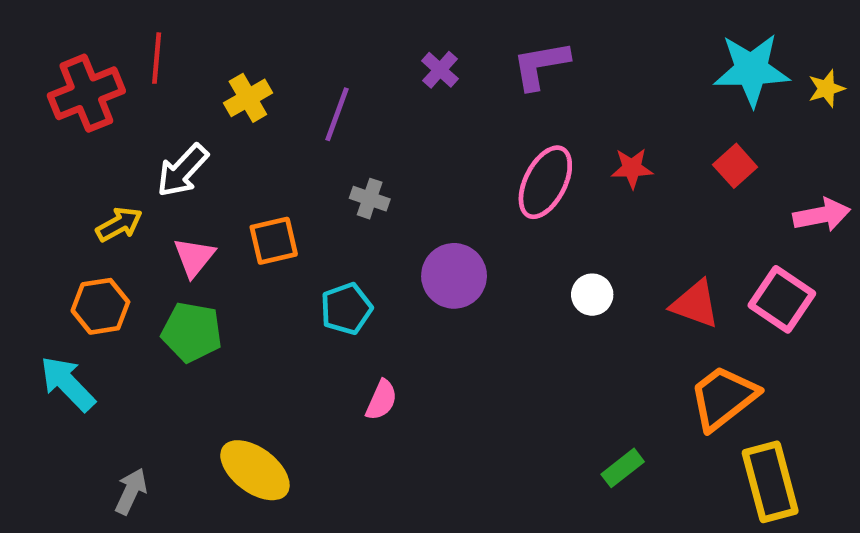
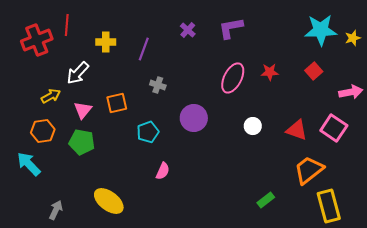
yellow cross: (248, 98) -> (106, 42), turned 30

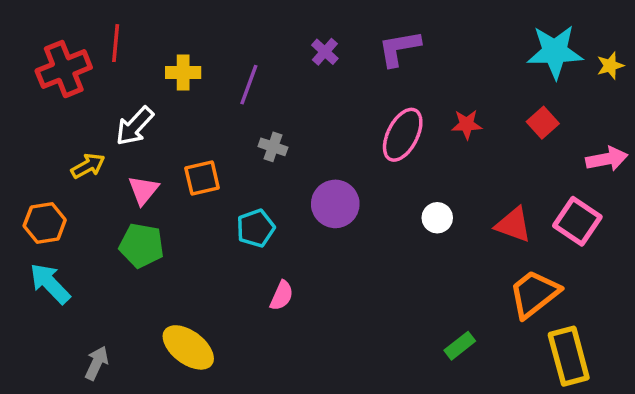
orange hexagon: (43, 131) -> (45, 223), moved

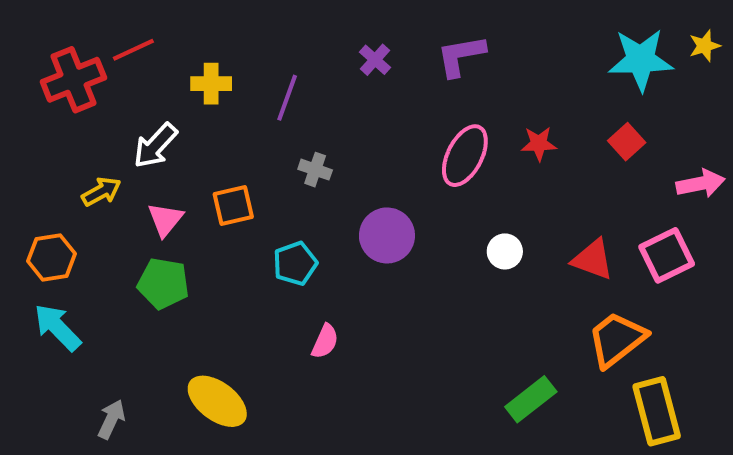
red line: (116, 43) -> (133, 50), turned 60
yellow star: (610, 66) -> (705, 46), moved
pink square: (577, 221) -> (667, 255), turned 30
green rectangle: (460, 346) -> (531, 399), size x1.4

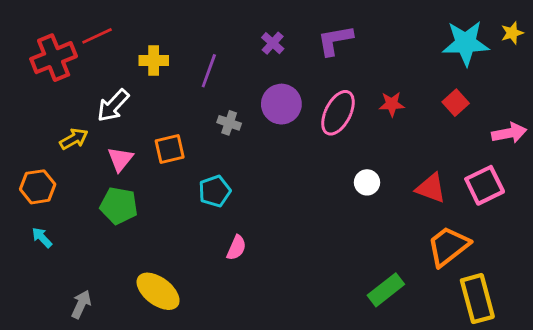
purple circle: (387, 235) -> (281, 104), moved
cyan arrow: (57, 327) -> (42, 238), size x0.6

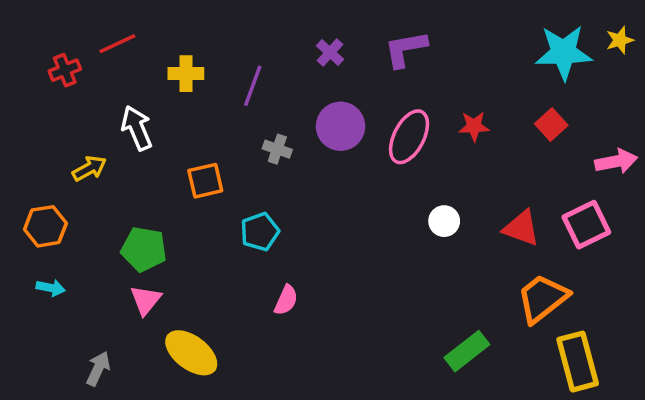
red cross: (54, 58) -> (65, 70), size x0.6
white arrow: (113, 106) -> (137, 128), turned 114
pink triangle: (120, 159) -> (146, 300), moved
cyan arrow: (42, 238) -> (51, 288), turned 145

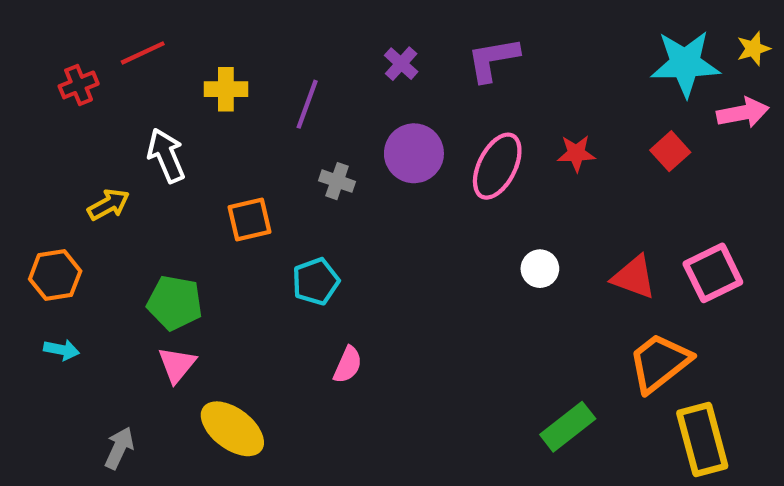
pink arrow: (616, 161) -> (743, 113), moved

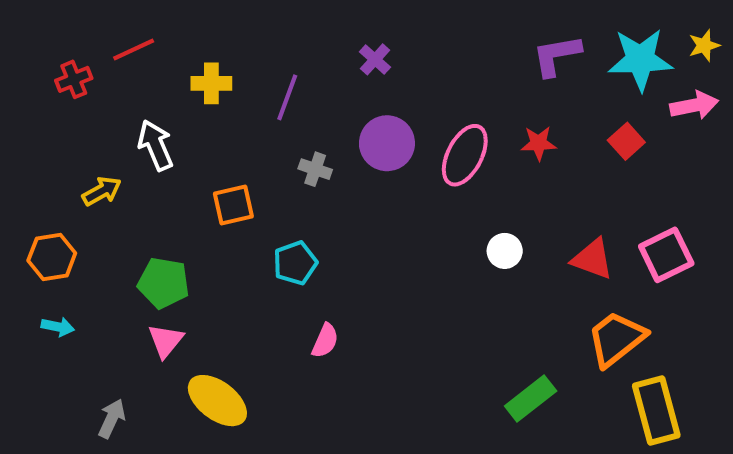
purple L-shape: (493, 59) -> (557, 55), moved

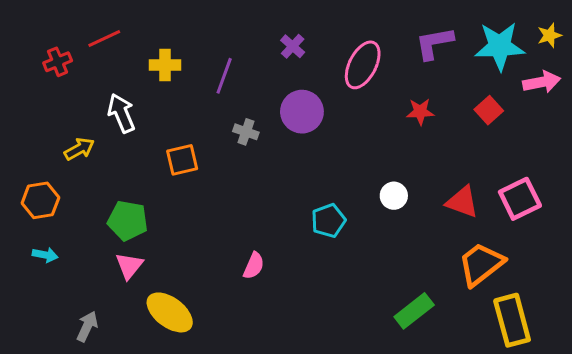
pink ellipse: (465, 155) -> (363, 65), moved
cyan pentagon: (295, 263) -> (328, 221), moved

